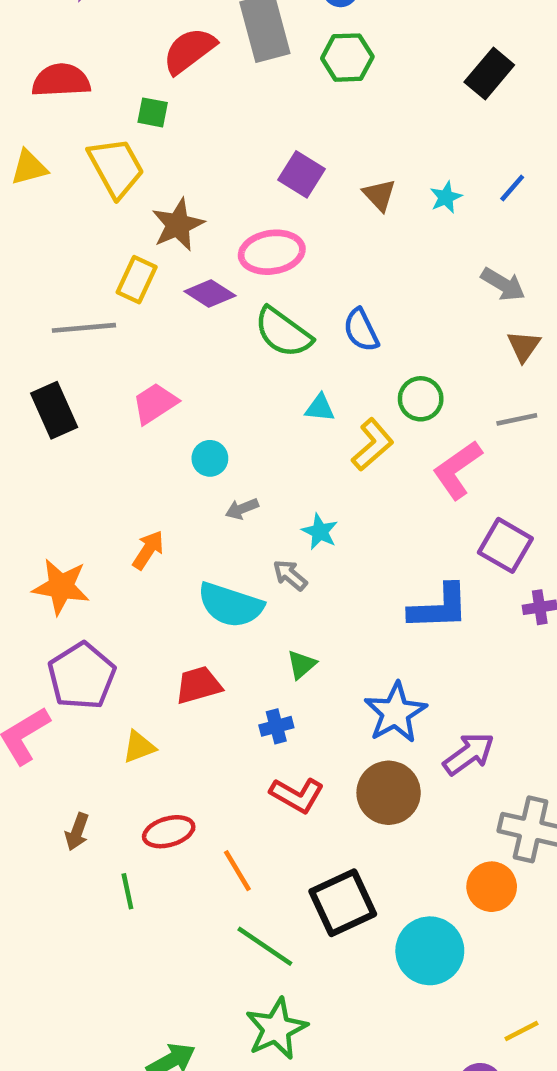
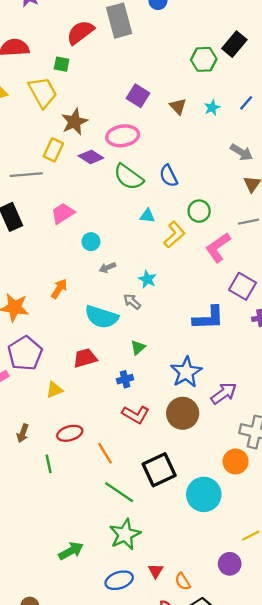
green hexagon: (347, 58) -> (204, 59), moved

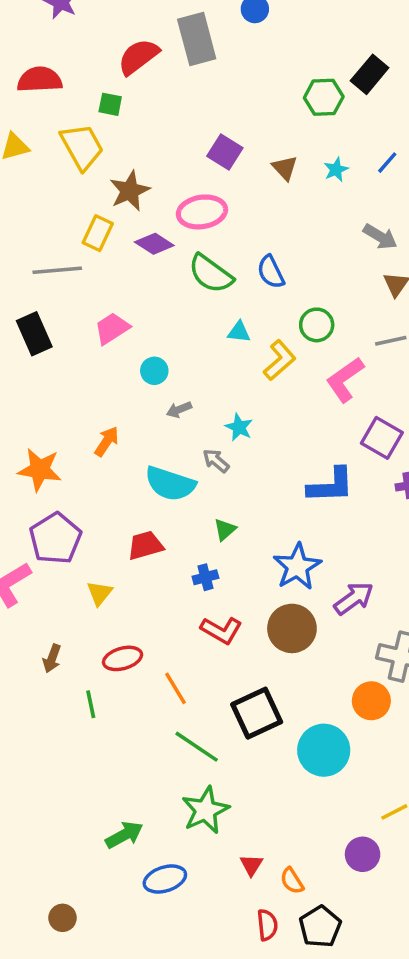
yellow triangle: (54, 390) -> (100, 593), turned -30
blue ellipse: (119, 580) -> (165, 879), moved

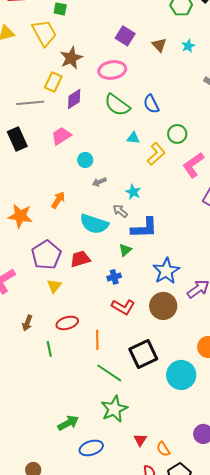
purple diamond: (154, 244) -> (74, 99), moved, turned -65
blue L-shape: (331, 485) -> (144, 228), moved
purple pentagon: (55, 538) -> (46, 255), moved
orange line: (175, 688) -> (97, 340), turned 30

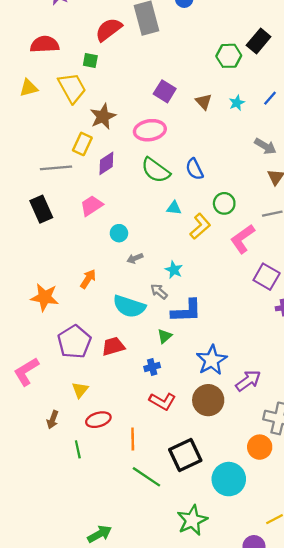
yellow triangle: (54, 286) -> (80, 390), moved
green star: (114, 409) -> (192, 520), moved

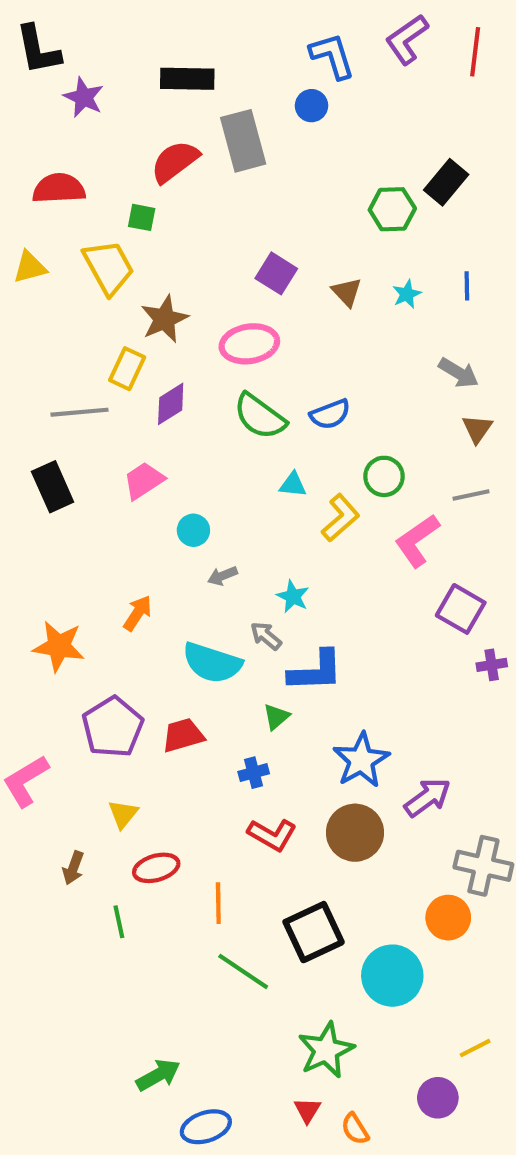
blue line: (270, 98) -> (467, 286), turned -42
blue semicircle: (194, 169) -> (330, 414), turned -85

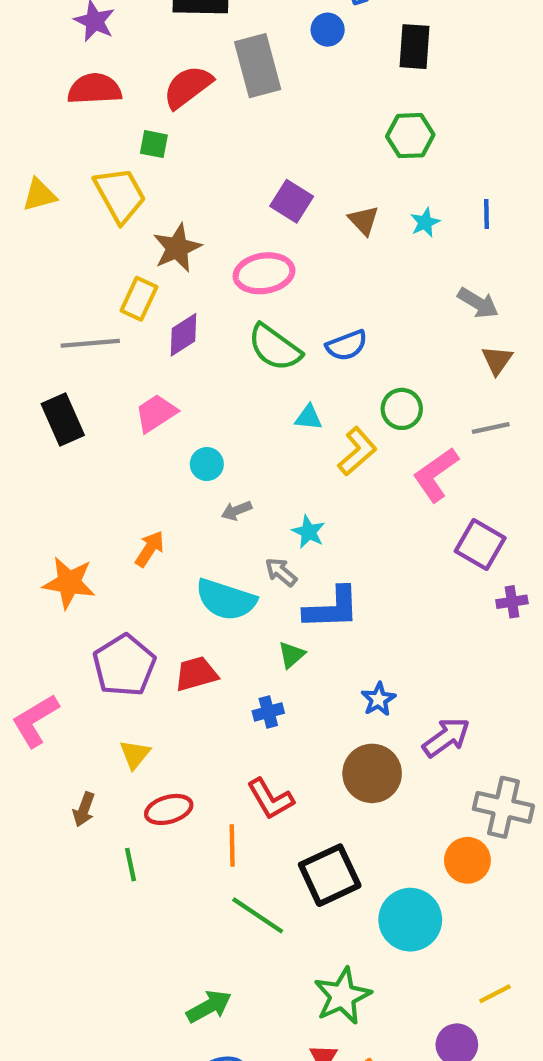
black rectangle: (446, 182) -> (414, 47), moved, turned -36
red semicircle: (59, 188) -> (94, 89), moved
blue star: (361, 760) -> (378, 699), size x0.6
red L-shape: (272, 835) -> (270, 799), moved, turned 30
green arrow: (158, 1075) -> (209, 1007), moved

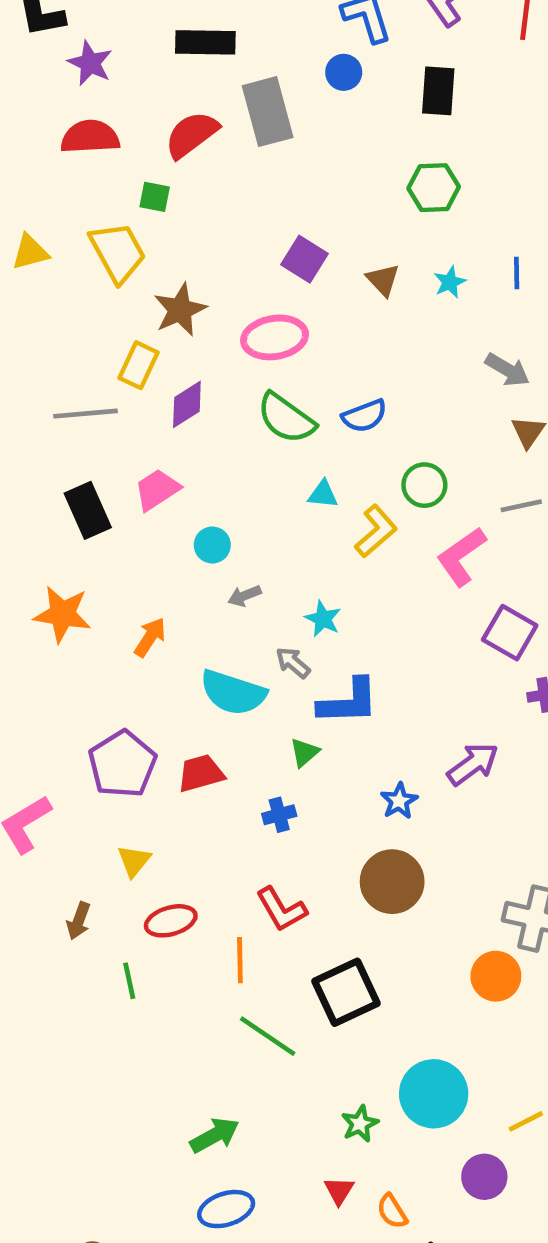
black rectangle: (63, 420) -> (88, 510), moved
orange star: (69, 583) -> (62, 614), moved
purple arrow: (446, 737) -> (473, 764), moved
cyan circle: (410, 920) -> (434, 1094), moved
green star: (342, 996) -> (360, 1124), size x0.6

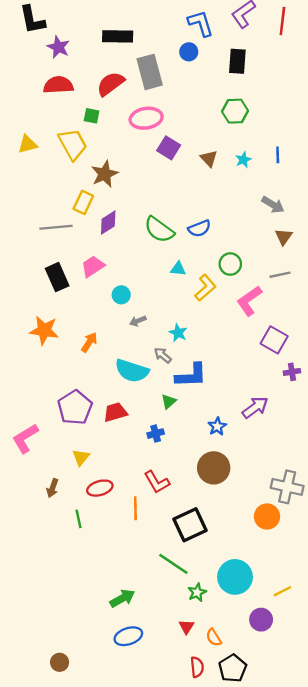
pink ellipse: (275, 337) -> (146, 118), moved
green line: (268, 1036) -> (173, 564), moved

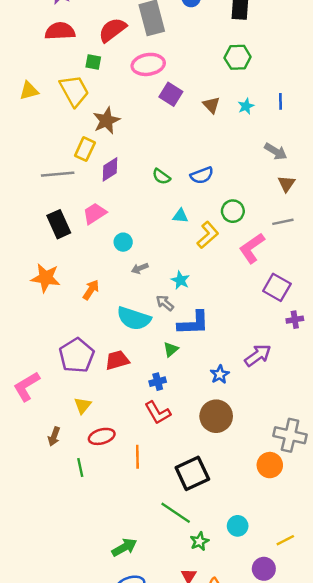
green semicircle: (159, 230) -> (161, 177), size x0.6
red L-shape: (157, 482) -> (158, 413), moved
cyan circle: (235, 577) -> (238, 526), size x0.6

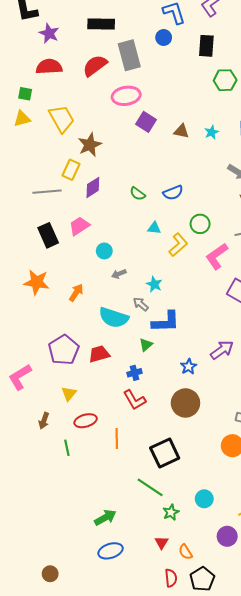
green hexagon: (238, 57) -> (225, 80), moved
green square: (93, 62) -> (25, 94), moved
brown triangle: (211, 105) -> (181, 131), turned -35

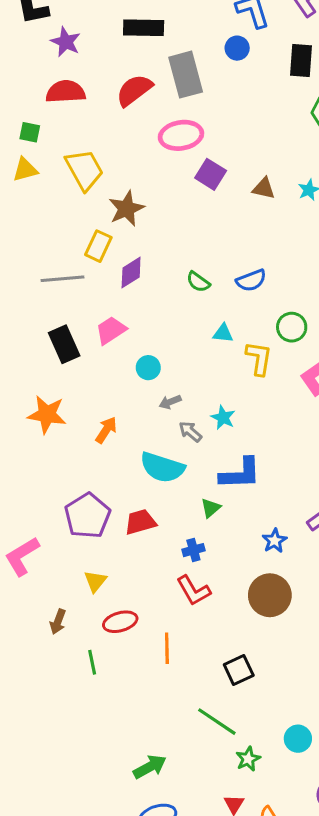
yellow L-shape: (178, 245) -> (259, 358), turned -40
gray arrow: (141, 304) -> (190, 432), moved
black square: (165, 453) -> (239, 670), size x0.7

